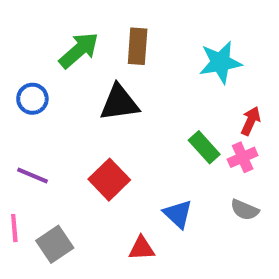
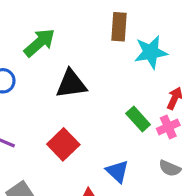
brown rectangle: (138, 46) -> (119, 27), moved

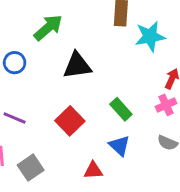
green rectangle: (138, 119) -> (121, 109), moved

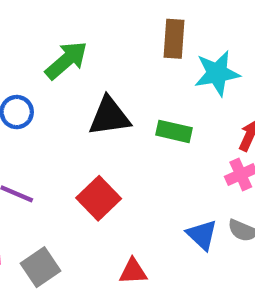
green rectangle: (121, 109) -> (174, 131), moved, turned -35
blue triangle: (119, 146) -> (202, 235), moved

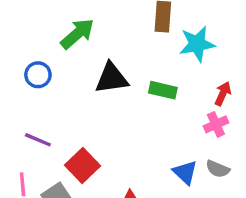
red square: (99, 198) -> (82, 165), moved

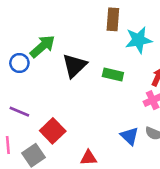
green arrow: (77, 34) -> (42, 46), moved
black triangle: (112, 78) -> (74, 66), turned -36

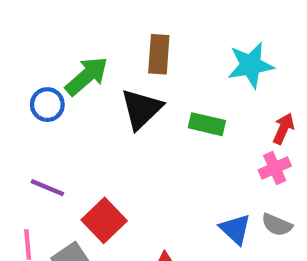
brown rectangle: (113, 19) -> (159, 54), moved

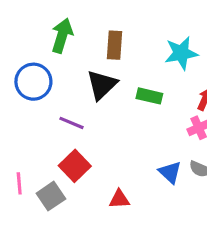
green arrow: (87, 76) -> (62, 36), moved, turned -32
blue circle: (47, 105) -> (33, 82), size x1.5
purple line: (47, 188) -> (72, 123), moved

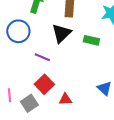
red triangle: (119, 199) -> (65, 99), moved

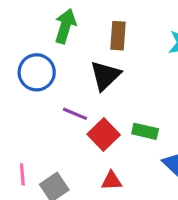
green rectangle: (91, 40) -> (145, 131), moved
red square: (44, 84) -> (104, 135), moved

